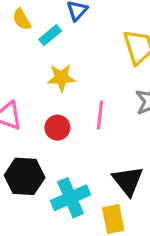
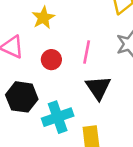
yellow star: (61, 78) -> (43, 18), moved, turned -30
black triangle: (128, 181) -> (98, 88), moved

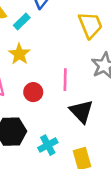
cyan cross: (58, 117) -> (48, 145), size x0.7

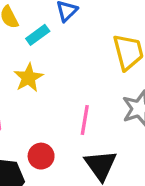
red circle: (33, 92) -> (41, 156), moved

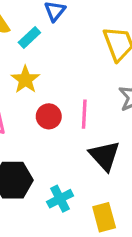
red circle: (41, 156) -> (49, 116), moved

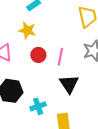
yellow star: (25, 80) -> (27, 30), turned -30

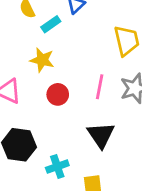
pink line: (60, 57) -> (100, 87), moved

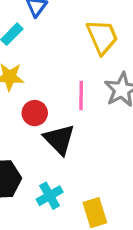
black triangle: (101, 135) -> (59, 139), moved

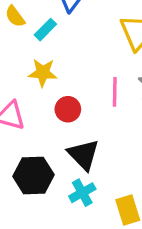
black triangle: (59, 139) -> (84, 155), moved

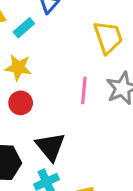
red circle: (68, 109) -> (21, 103), moved

